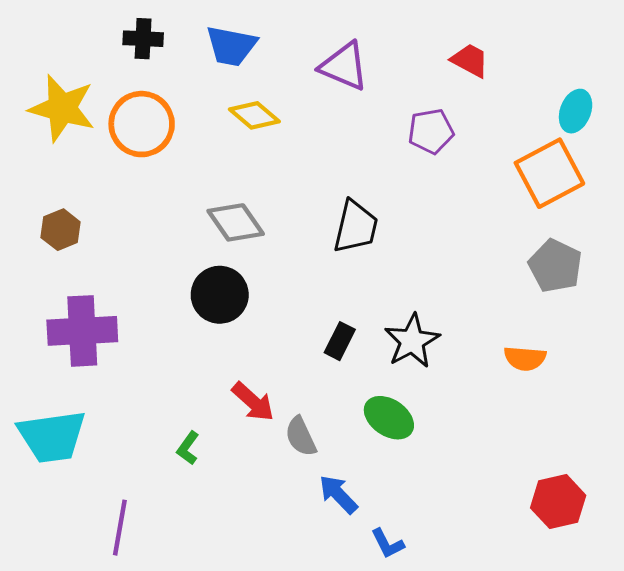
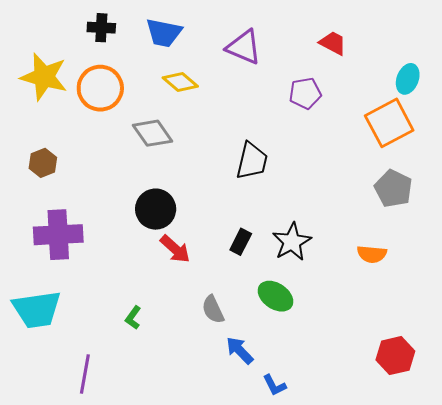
gray diamond: (236, 222) -> (153, 133), moved
red arrow: (253, 402) -> (175, 249), moved

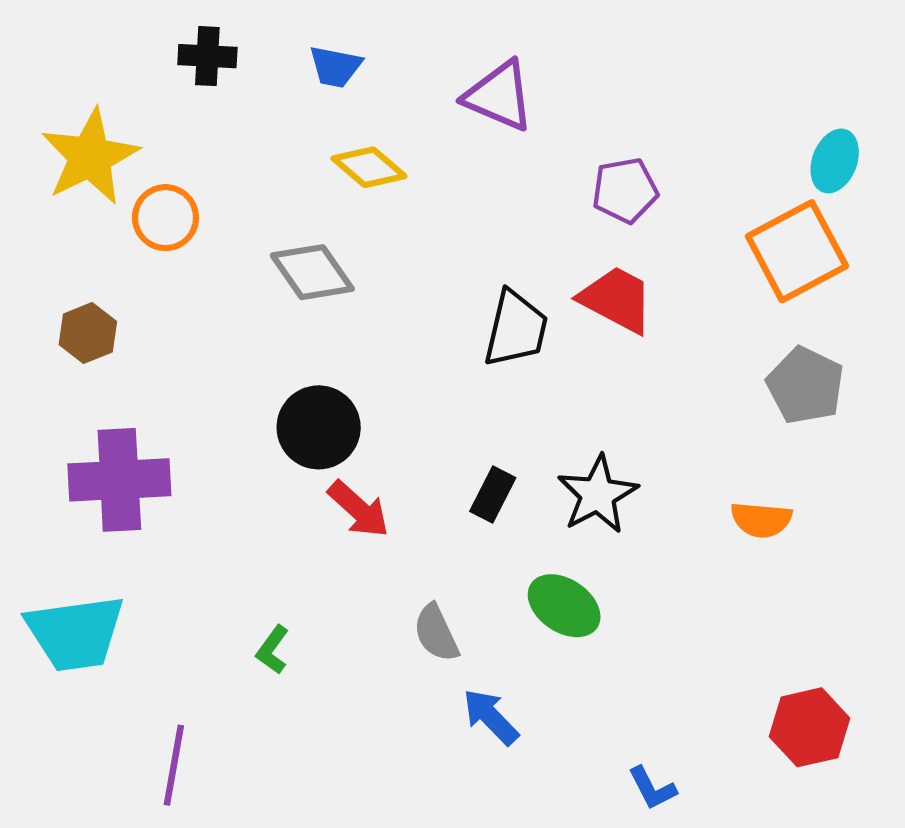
blue trapezoid: (164, 33) -> (335, 67), size x0.7
red trapezoid: (333, 43) -> (617, 299), moved, size x1.4
yellow star: (44, 77) -> (90, 157), turned 30
orange circle: (100, 88) -> (165, 218), moved, size x0.7
blue L-shape: (274, 385) -> (652, 788), moved

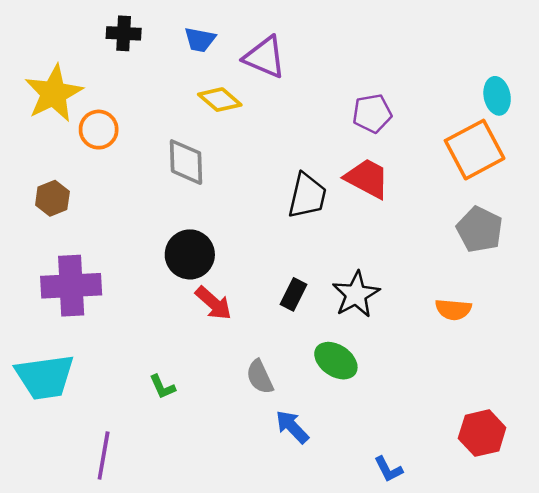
purple triangle: (499, 96) -> (265, 57), moved
cyan ellipse: (835, 161) -> (497, 96), turned -32
gray diamond: (312, 272) -> (186, 162), turned 33
green L-shape: (272, 650) -> (162, 387), turned -60

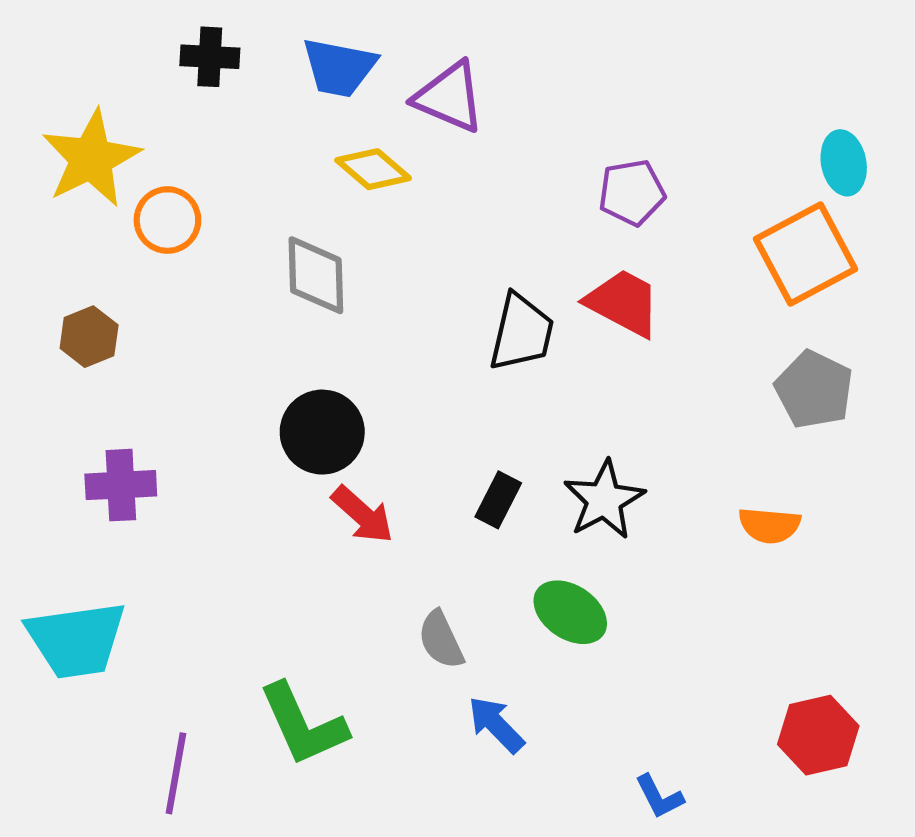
blue trapezoid: (200, 40) -> (339, 67), size x1.4
purple cross: (71, 286) -> (121, 485), size x0.7
green L-shape: (162, 387) -> (303, 725), moved, size x2.0

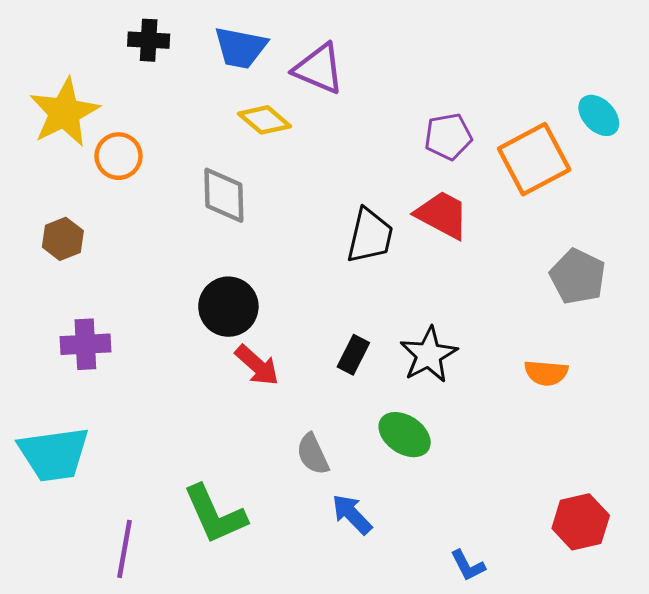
cyan ellipse: (844, 163) -> (599, 115), turned -33
orange square: (806, 254) -> (534, 159), moved

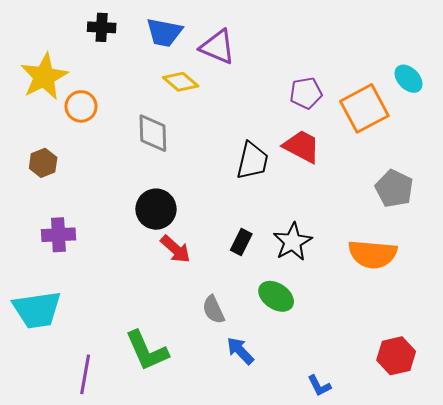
orange semicircle: (546, 373) -> (373, 254), size x1.6

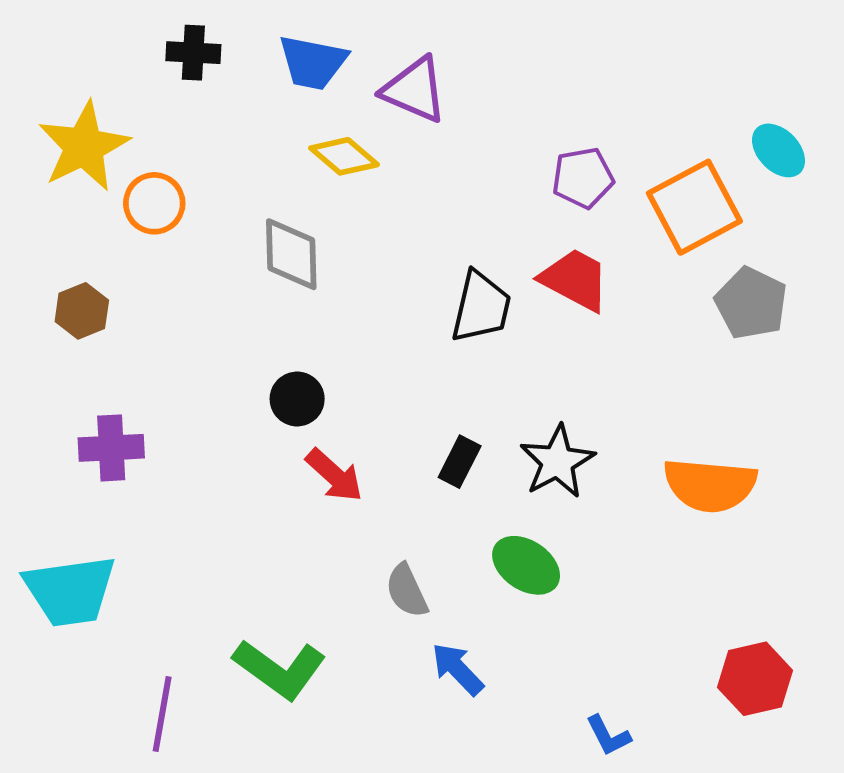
gray pentagon: (394, 189) -> (751, 303), moved
black circle: (156, 209) -> (297, 399), size x0.7
green L-shape: (147, 351) -> (279, 669), turned -30

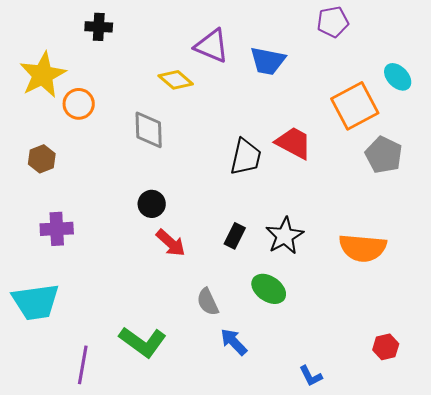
blue trapezoid: (313, 62) -> (268, 61), moved
purple pentagon: (583, 178) -> (333, 22), moved
red hexagon: (755, 679) -> (386, 347), size x0.7

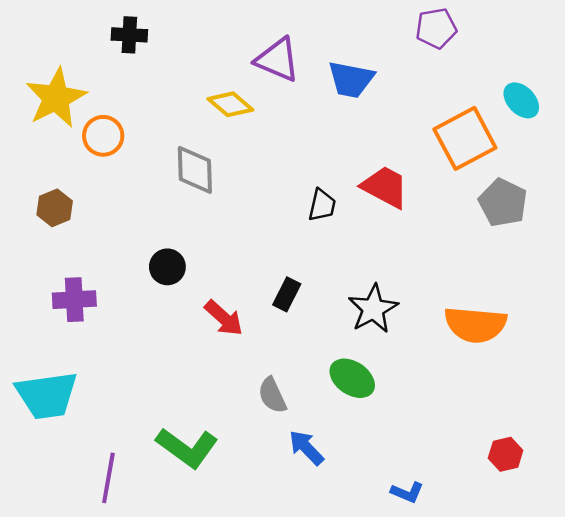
black trapezoid: (246, 157) -> (322, 205), size x0.7
black circle: (152, 204) -> (167, 267), moved
black rectangle: (235, 236) -> (287, 294), moved
blue L-shape: (311, 376) -> (407, 492), turned -40

